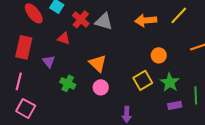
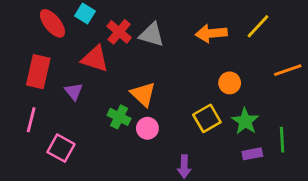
red triangle: (64, 38) -> (95, 59), size x1.5
green cross: (68, 83) -> (119, 117), moved
pink square: (26, 108) -> (61, 148), moved

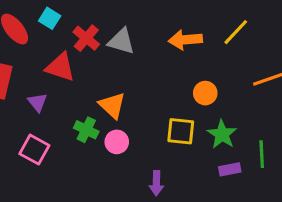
yellow square: (207, 118) -> (181, 131), turned 36
pink square: (61, 148) -> (34, 150), moved

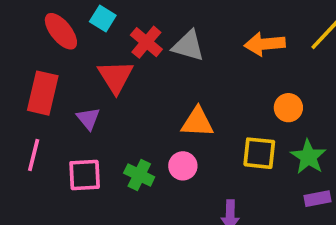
red triangle: (60, 67) -> (116, 77), turned 40
orange triangle: (112, 105) -> (197, 122), moved, turned -40
green cross: (86, 130) -> (139, 175), moved
pink square: (34, 150) -> (85, 175), turned -32

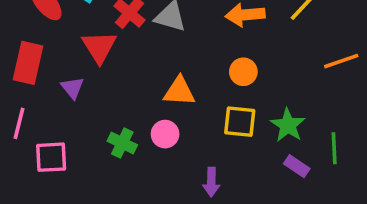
orange circle: (288, 108) -> (243, 72), moved
pink square: (85, 175) -> (51, 157), moved
purple rectangle: (317, 199) -> (297, 166), turned 45

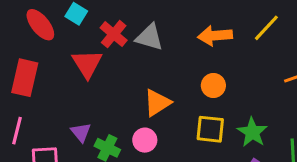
purple triangle: (72, 88) -> (81, 132), moved
orange triangle: (179, 91) -> (157, 103), turned -36

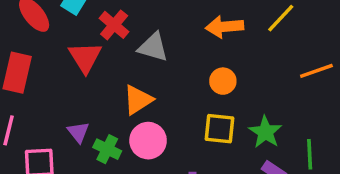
gray triangle: (149, 37) -> (153, 47), moved
orange triangle: (157, 103) -> (138, 100), moved
pink circle: (145, 140) -> (148, 141), size x1.4

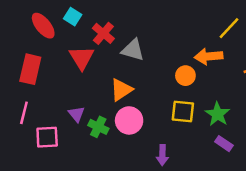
orange arrow: (225, 27) -> (209, 56), moved

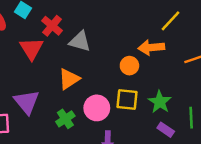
purple triangle: (77, 114) -> (27, 102), size x1.6
pink circle: (129, 120) -> (97, 108), moved
green cross: (98, 127) -> (65, 119), moved, turned 30

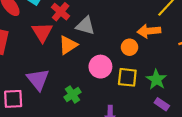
orange triangle: (69, 79) -> (68, 45), moved
pink circle: (97, 108) -> (100, 67), moved

